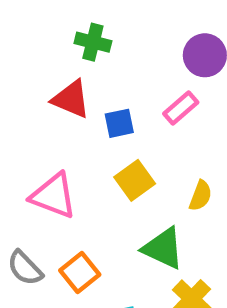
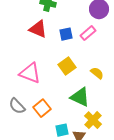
blue square: (119, 123) -> (66, 34), moved
yellow semicircle: (200, 196) -> (97, 73), turned -72

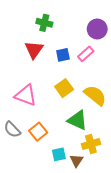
red triangle: (38, 29) -> (34, 50), turned 42
yellow semicircle: (97, 73) -> (95, 95), size x1.6
yellow cross: (93, 120) -> (91, 144), turned 30

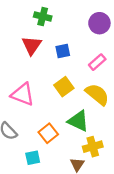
pink rectangle: (86, 54) -> (97, 62), moved
orange square: (38, 132) -> (48, 133), moved
cyan square: (59, 154) -> (33, 158), moved

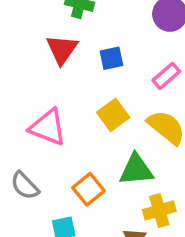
green triangle: (78, 121) -> (136, 170), turned -30

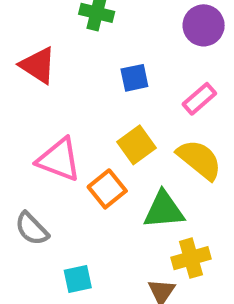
red triangle: (62, 49) -> (38, 65), moved, turned -32
orange square: (88, 189) -> (107, 189), moved

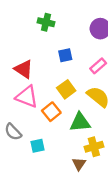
red triangle: (38, 65) -> (24, 69), moved
cyan square: (78, 279) -> (37, 146), moved

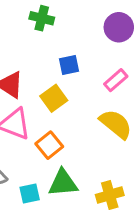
yellow square: (66, 89) -> (54, 98), moved
green triangle: (80, 122) -> (63, 183), moved

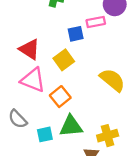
pink rectangle: (116, 80) -> (96, 22), moved, turned 30

